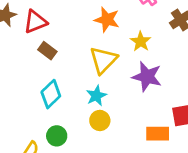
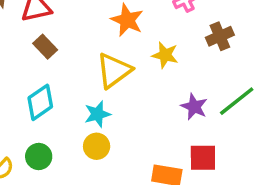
yellow star: (141, 41) -> (165, 55), turned -30
purple star: (147, 77) -> (194, 107), moved, size x0.7

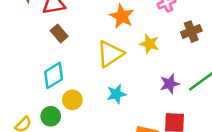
purple star: (194, 107) -> (170, 84), turned 30
cyan star: (97, 114) -> (116, 94), moved
yellow circle: (97, 146) -> (72, 100), moved

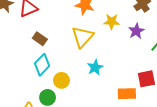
brown rectangle: (59, 34) -> (40, 39), moved
purple star: (170, 84) -> (136, 31), moved

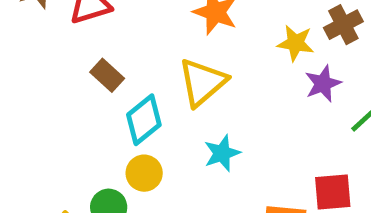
yellow star: (112, 22) -> (296, 43), moved
cyan diamond: (42, 65) -> (144, 120), moved

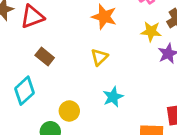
yellow triangle: (202, 82) -> (99, 57), size x0.6
cyan diamond: (144, 120) -> (24, 91), moved

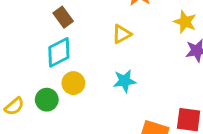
cyan diamond: (24, 91) -> (59, 52), moved

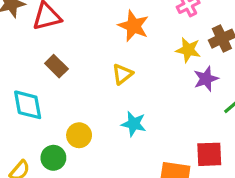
cyan diamond: (59, 52) -> (28, 105), moved, turned -64
cyan star: (125, 81) -> (134, 124), turned 30

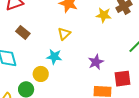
purple star: (206, 79) -> (96, 62), moved
cyan star: (134, 124) -> (54, 57), moved

